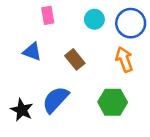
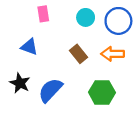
brown rectangle: (75, 59) -> (79, 54), moved
orange arrow: (124, 59) -> (113, 54), turned -70
black star: (22, 110) -> (20, 83), moved

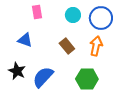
orange arrow: (113, 54) -> (96, 46), turned 102

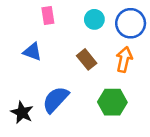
black star: (17, 71) -> (22, 112), moved

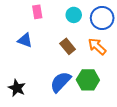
orange arrow: (124, 59) -> (97, 46), turned -60
blue semicircle: (56, 100) -> (61, 82), moved

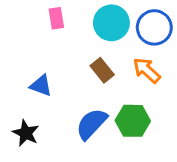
cyan circle: (74, 15) -> (111, 23), size x1.5
blue triangle: (25, 40) -> (41, 86), moved

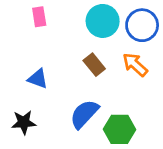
pink rectangle: (56, 18) -> (39, 17), moved
green hexagon: (133, 121) -> (120, 129), moved
black star: (26, 133) -> (24, 122), turned -30

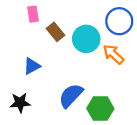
cyan circle: (103, 21) -> (86, 39), moved
brown rectangle: (94, 65) -> (55, 32), moved
blue triangle: (38, 79) -> (32, 66), turned -48

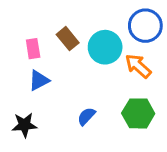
pink rectangle: (33, 14) -> (33, 49), moved
blue semicircle: (71, 96) -> (86, 116), size x0.6
green hexagon: (100, 109) -> (138, 113), moved

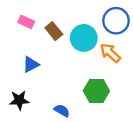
pink rectangle: (33, 49) -> (26, 22), moved, turned -56
green hexagon: (138, 113) -> (96, 91), moved
blue semicircle: (86, 116) -> (62, 111), moved, turned 77

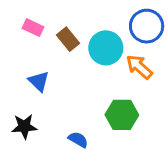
blue triangle: (31, 64) -> (39, 81), turned -48

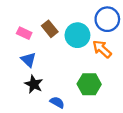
pink rectangle: (33, 28) -> (24, 33), moved
black star: (24, 126) -> (34, 84), moved, turned 30

